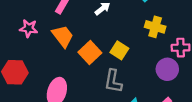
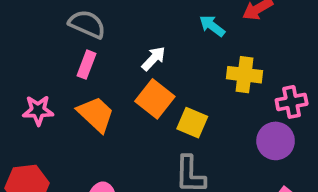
orange square: (90, 52) -> (155, 99), moved

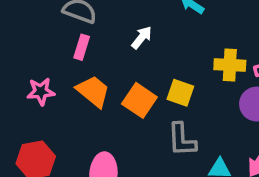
yellow cross: (245, 75) -> (230, 65), moved
orange square: (155, 99) -> (139, 100), moved

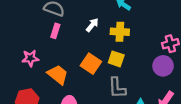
yellow cross: (230, 65) -> (120, 32), moved
orange trapezoid: (93, 91) -> (58, 75), moved

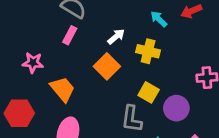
yellow square: (116, 59) -> (149, 92), moved
orange square: (91, 64) -> (107, 66), moved
purple circle: (163, 66) -> (176, 108), moved

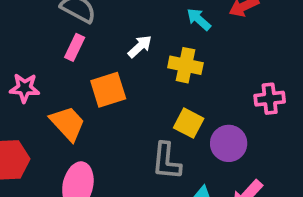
orange square: (107, 66) -> (108, 90), moved, turned 30

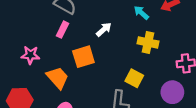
yellow cross: (185, 65) -> (148, 42), moved
purple circle: (229, 143) -> (172, 92), moved

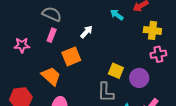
yellow cross: (148, 42) -> (152, 30), moved
pink star: (30, 55) -> (22, 45), moved
purple circle: (172, 92) -> (139, 78), moved

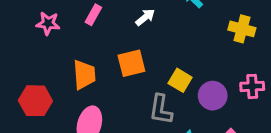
pink cross: (158, 54) -> (252, 86), moved
orange square: (71, 56) -> (131, 63), moved
orange trapezoid: (51, 76) -> (84, 75), turned 35

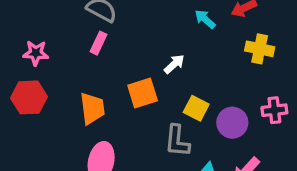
white arrow: (145, 17) -> (174, 64), moved
pink star: (48, 23) -> (36, 53), moved
red hexagon: (35, 101) -> (29, 97), moved

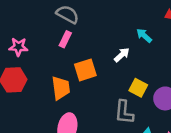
cyan arrow: (205, 19) -> (144, 36), moved
orange square: (143, 93) -> (85, 70), moved

